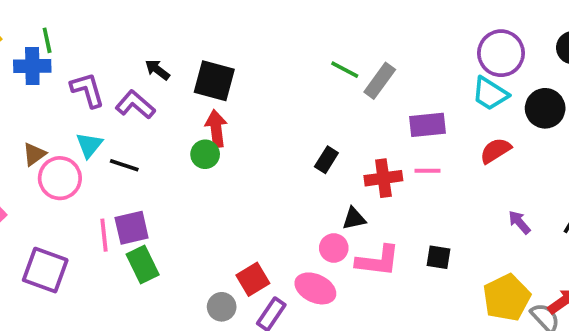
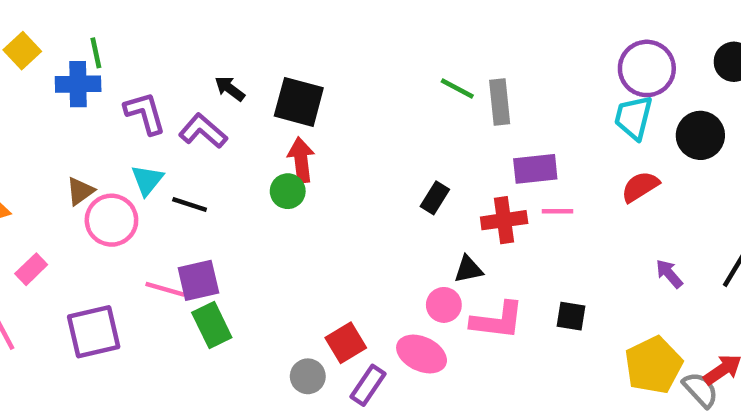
gray rectangle: (380, 81) -> (500, 102), turned -42
cyan trapezoid: (490, 94) -> (633, 118), turned 72
purple rectangle: (427, 125) -> (535, 169), moved
pink line: (104, 235) -> (165, 289), turned -68
purple square: (45, 270) -> (94, 332), turned -33

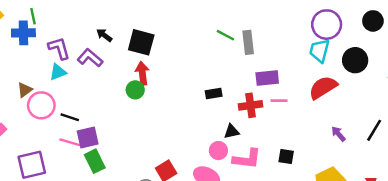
cyan triangle: (147, 180) -> (58, 72), moved, turned 30
red semicircle: (640, 187) -> (323, 88), size x1.4
black rectangle: (435, 198) -> (214, 93), turned 49
black line: (190, 205) -> (70, 117), moved

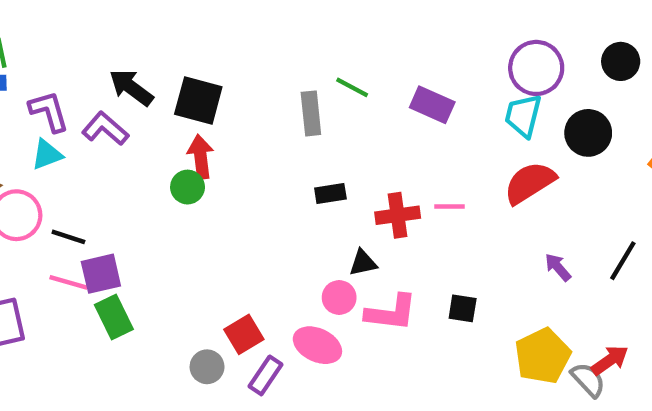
black arrow: (104, 35) -> (131, 87), size x1.5
gray rectangle: (248, 42) -> (311, 113), moved
purple rectangle: (267, 78) -> (432, 105), moved, turned 30

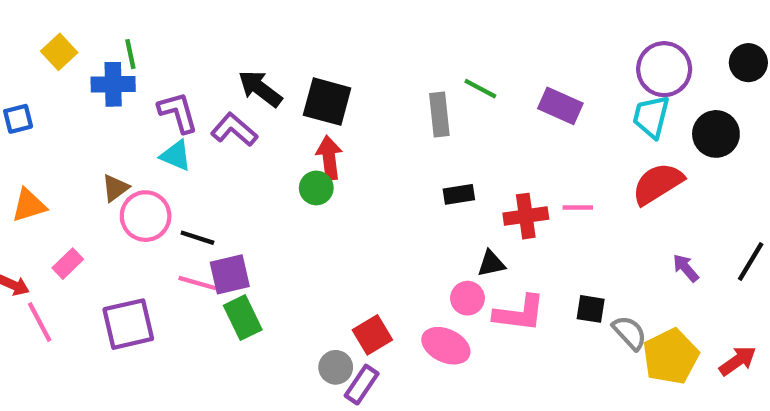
cyan triangle: (47, 155) -> (176, 156), turned 44
purple rectangle: (265, 375) -> (362, 385), moved
gray semicircle: (588, 380) -> (630, 333), moved

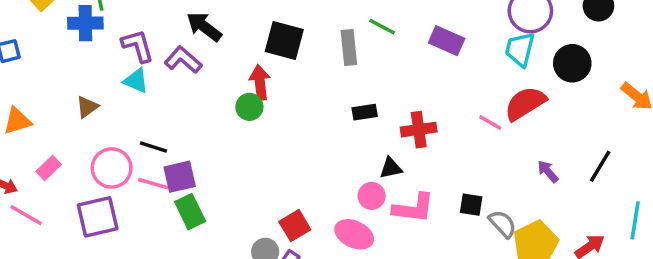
black square: (327, 102) -> (284, 41), moved
pink line: (578, 207) -> (490, 123), moved, turned 30
pink circle: (146, 216) -> (112, 168), moved
pink line: (40, 322) -> (26, 215), turned -32

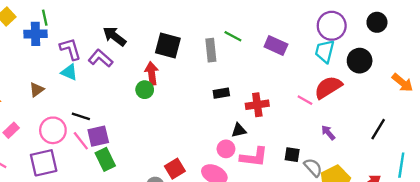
purple arrow: (548, 171) -> (328, 133), moved
pink line: (153, 184) -> (81, 141), turned 36

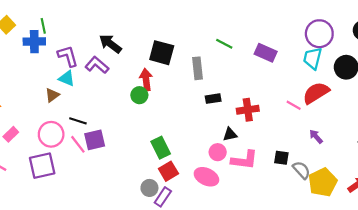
gray rectangle: (211, 50) -> (197, 68), moved
brown triangle: (37, 90) -> (52, 95), moved
green rectangle: (105, 159) -> (161, 148), moved

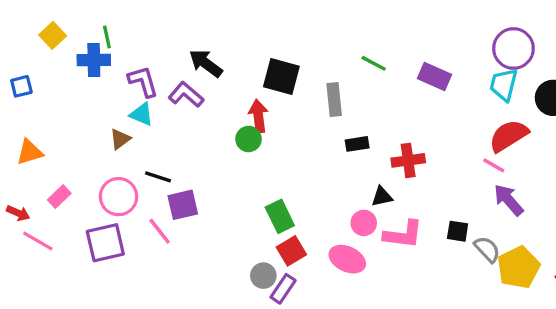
pink line: (294, 105) -> (494, 165), moved
purple arrow: (316, 137) -> (509, 200), size x1.5
pink line: (78, 144) -> (160, 231), moved

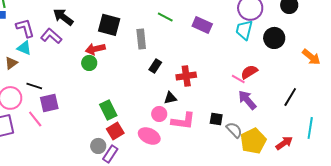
red arrow: (258, 116) -> (95, 49), turned -96
red semicircle: (509, 136) -> (249, 72), moved, size x0.7
black rectangle: (357, 144) -> (155, 66), turned -48

